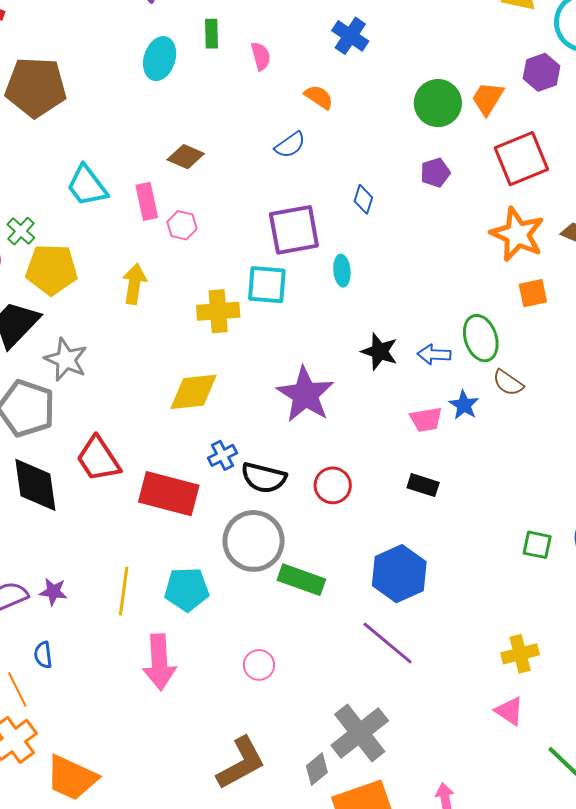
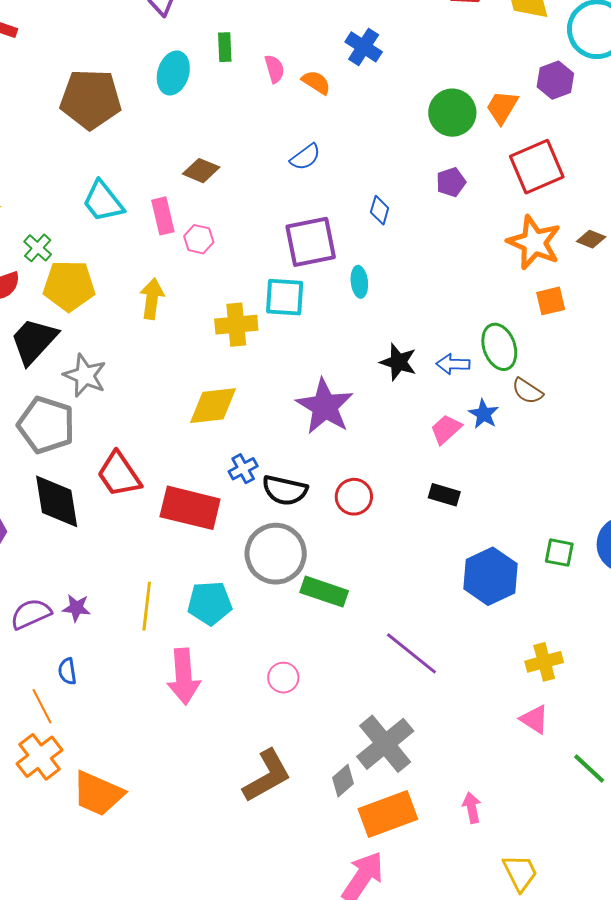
brown pentagon: (36, 87) -> (91, 99), moved
orange semicircle: (319, 97) -> (316, 82), moved
pink trapezoid: (426, 419) -> (446, 429), turned 148
blue hexagon: (399, 574) -> (490, 576), moved

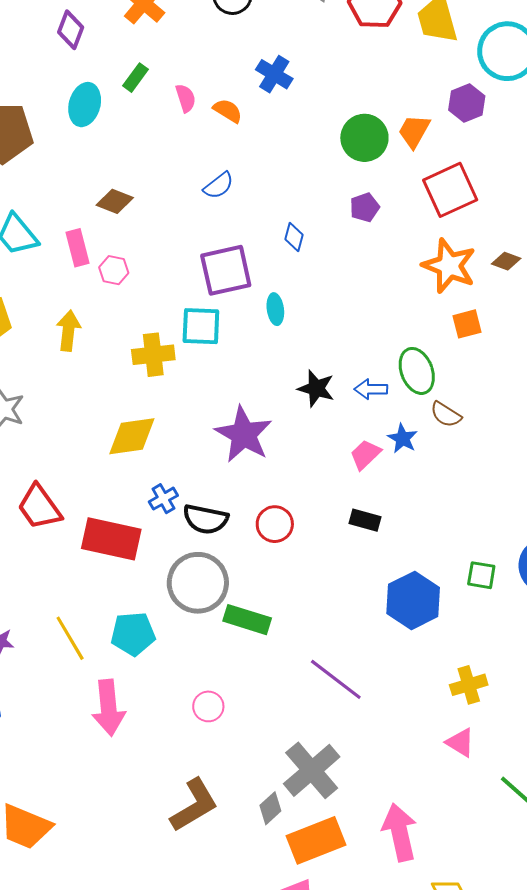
green rectangle: (225, 47) -> (135, 78), turned 40
yellow line: (147, 606) -> (70, 638), turned -36
pink arrow: (472, 808) -> (400, 832), size x1.8

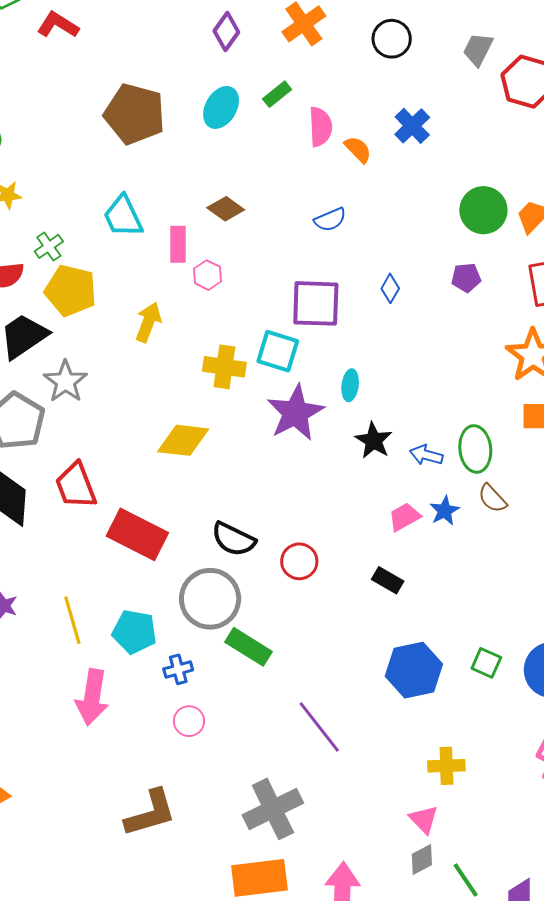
pink semicircle: (186, 98) -> (320, 127), size x1.4
cyan ellipse: (275, 309) -> (350, 385), moved
purple star: (244, 434) -> (295, 413), moved
blue cross: (163, 499) -> (178, 669), moved
gray diamond: (270, 808) -> (422, 860), moved

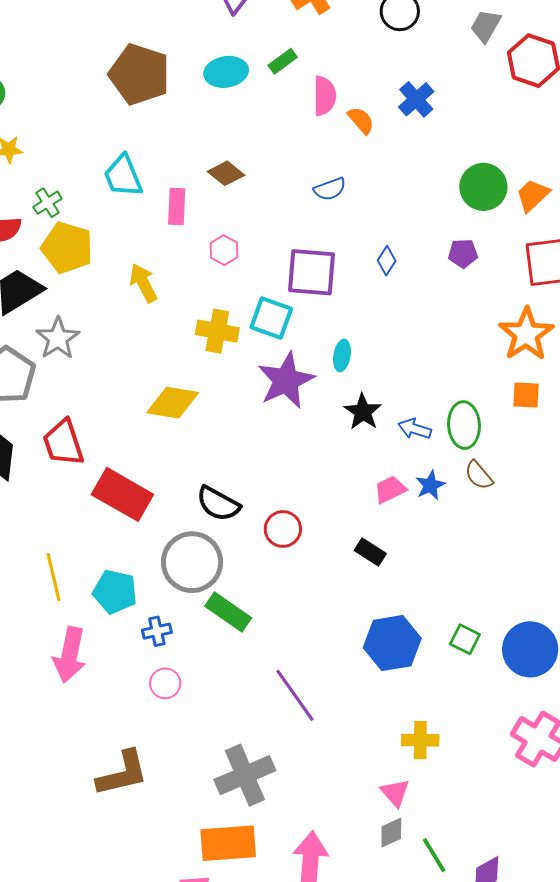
cyan ellipse: (221, 107) -> (226, 72), turned 48
pink hexagon: (207, 275) -> (224, 250), moved
yellow arrow: (148, 322) -> (143, 283), turned -51

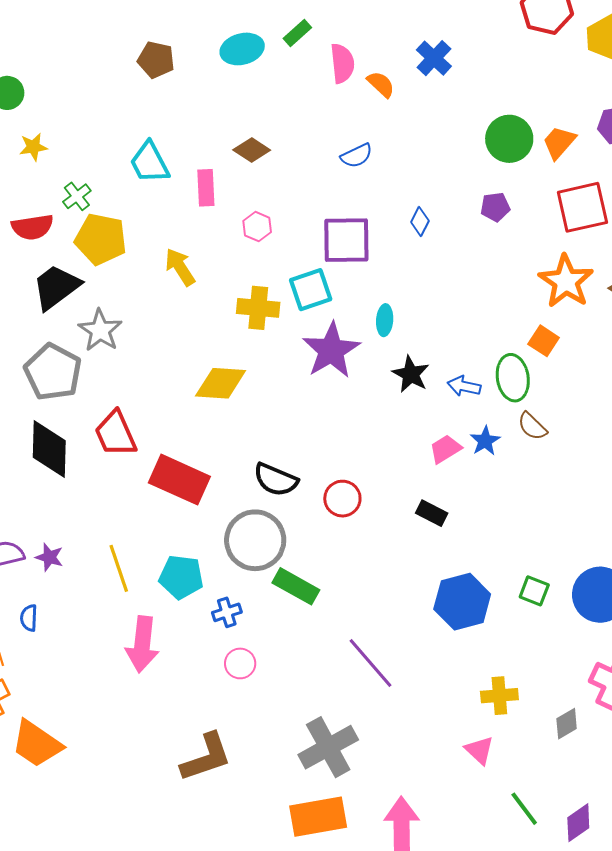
brown pentagon: (139, 74) -> (156, 60), size x0.6
cyan square: (271, 318) -> (311, 290), turned -33
orange square: (526, 395) -> (544, 341), moved, turned 36
gray diamond: (391, 833) -> (567, 724), moved

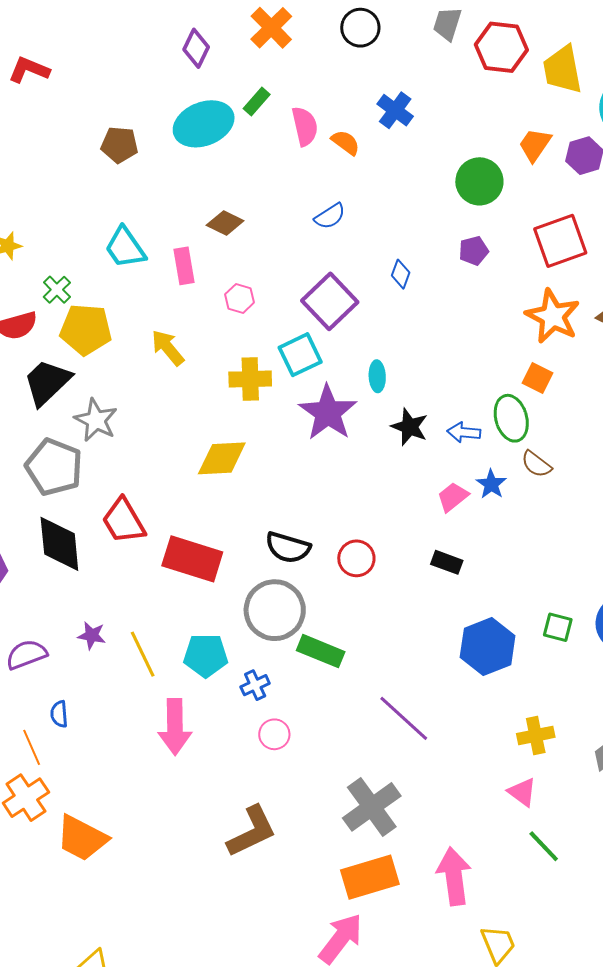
cyan ellipse: (242, 49) -> (204, 124), size x1.4
orange trapezoid: (559, 142) -> (535, 145), moved
purple square: (346, 240) -> (330, 301), turned -36
purple star: (49, 557) -> (92, 635), moved
green line: (524, 809) -> (544, 846), moved

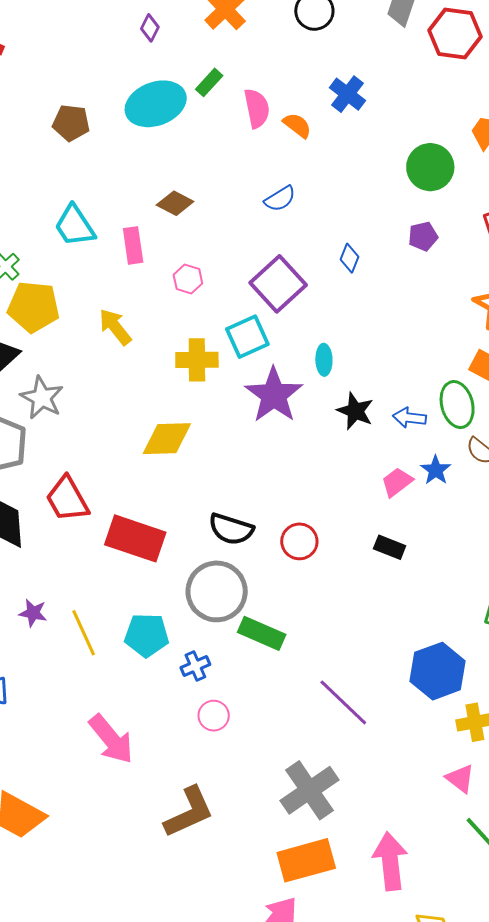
purple diamond: (196, 48) -> (150, 28), size x0.7
blue hexagon: (488, 647) -> (438, 671), moved
pink arrow: (175, 727) -> (111, 739), moved, turned -40

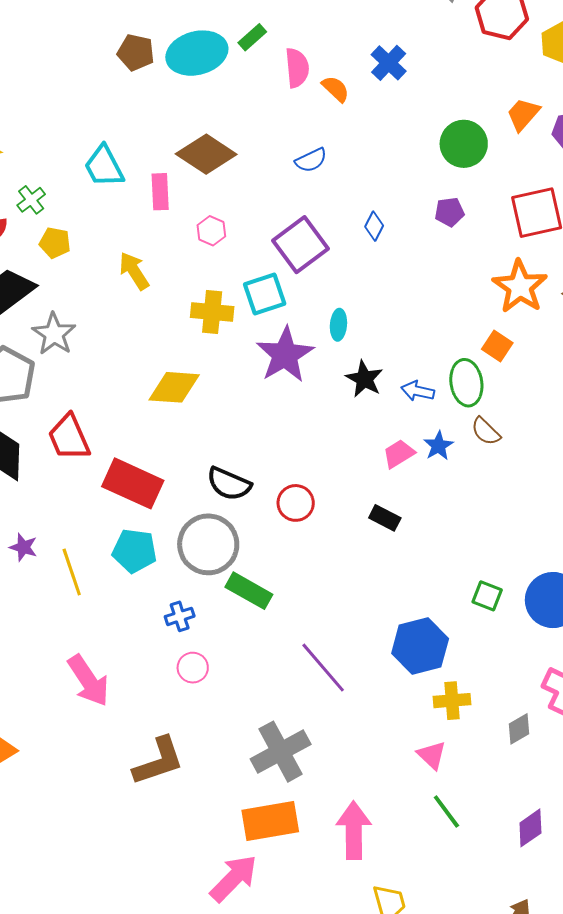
brown pentagon: (71, 123) -> (136, 52), moved
brown diamond: (175, 203) -> (206, 154), size x1.6
yellow pentagon: (34, 307) -> (55, 243), size x0.6
cyan pentagon: (147, 635) -> (135, 551), moved

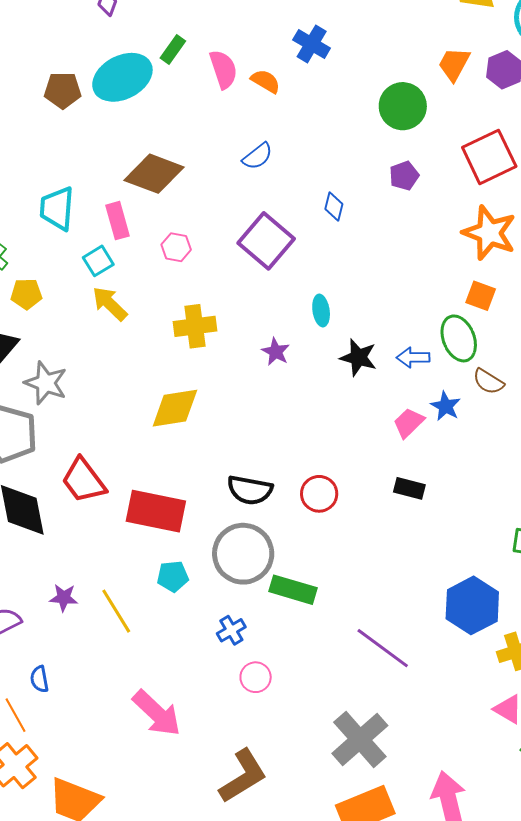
cyan trapezoid: (104, 166) -> (57, 208), turned 45
cyan square: (265, 294) -> (98, 261), moved, size x0.7
purple star: (285, 355) -> (276, 352), size x0.5
cyan pentagon: (135, 551) -> (173, 576), size x0.7

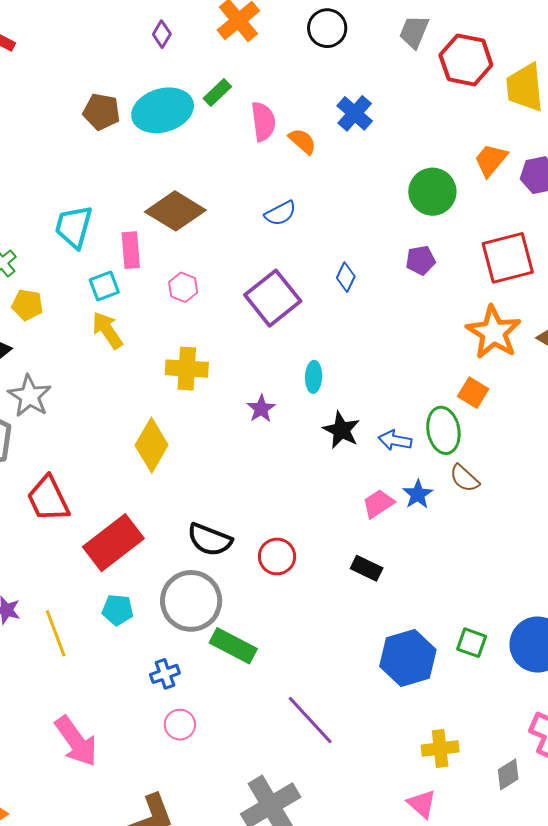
yellow diamond: (175, 408) -> (152, 445), turned -62
red rectangle: (156, 511) -> (113, 543), turned -60
blue hexagon: (472, 605) -> (408, 658), moved

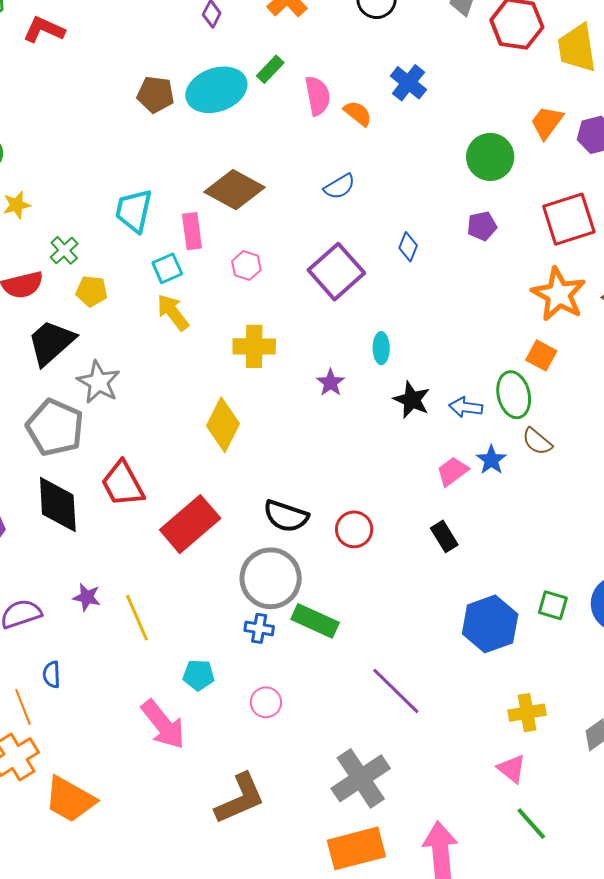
black rectangle: (367, 568) -> (444, 536), turned 36
cyan pentagon: (118, 610) -> (199, 675), moved
blue cross: (165, 674) -> (259, 628), moved, turned 32

